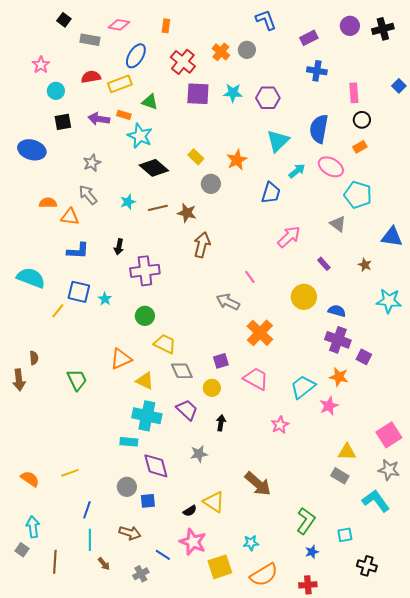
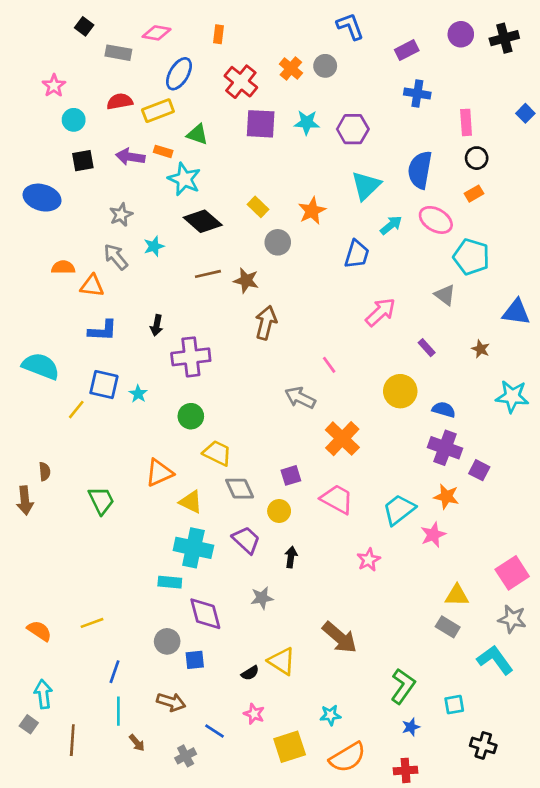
cyan star: (128, 202) -> (154, 246), moved
pink star: (193, 542) -> (254, 714), size x0.6

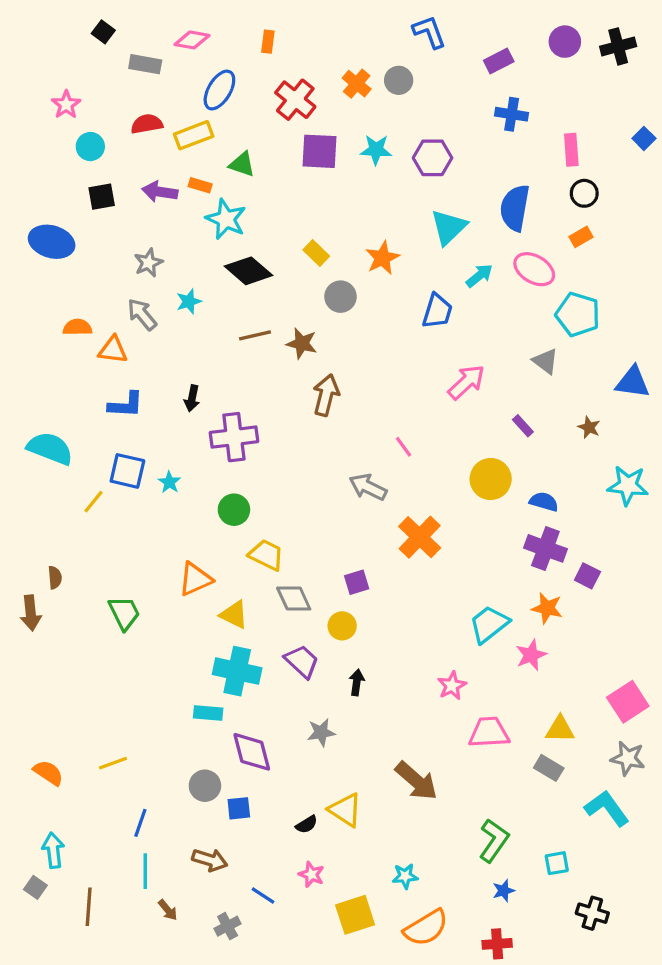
pink trapezoid: (337, 499) -> (489, 732), moved, turned -32

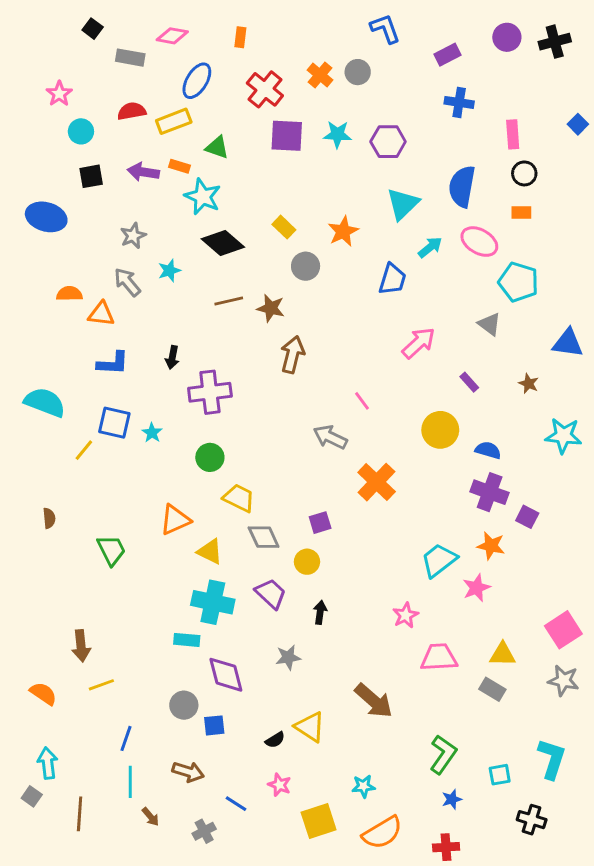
orange rectangle: (581, 237) -> (521, 213), turned 30
brown arrow: (31, 613) -> (81, 646), moved
cyan L-shape: (607, 808) -> (552, 759), moved, turned 54

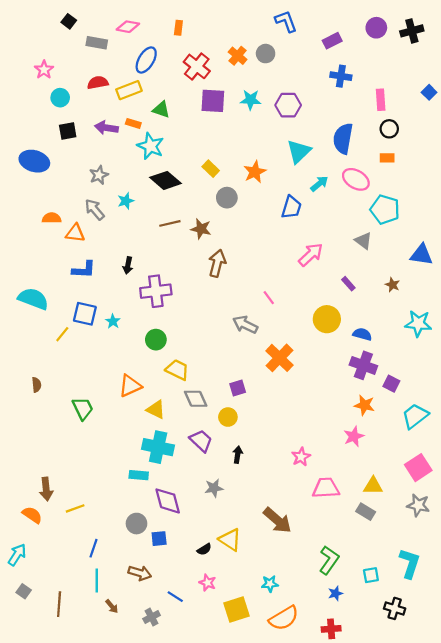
cyan trapezoid: (439, 560) -> (415, 416), moved
brown arrow: (81, 646) -> (46, 489), moved
cyan arrow: (48, 763) -> (17, 555), moved, turned 40

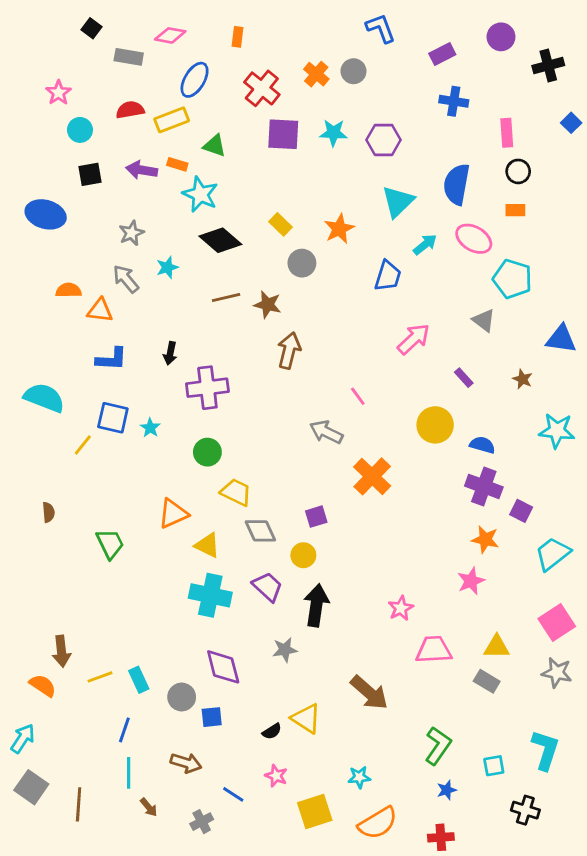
black cross: (412, 31) -> (548, 65), moved
black arrow: (238, 455) -> (316, 605), size x1.8
cyan rectangle: (139, 475) -> (139, 680), moved, turned 60
gray square: (24, 591) -> (31, 787), size x1.6

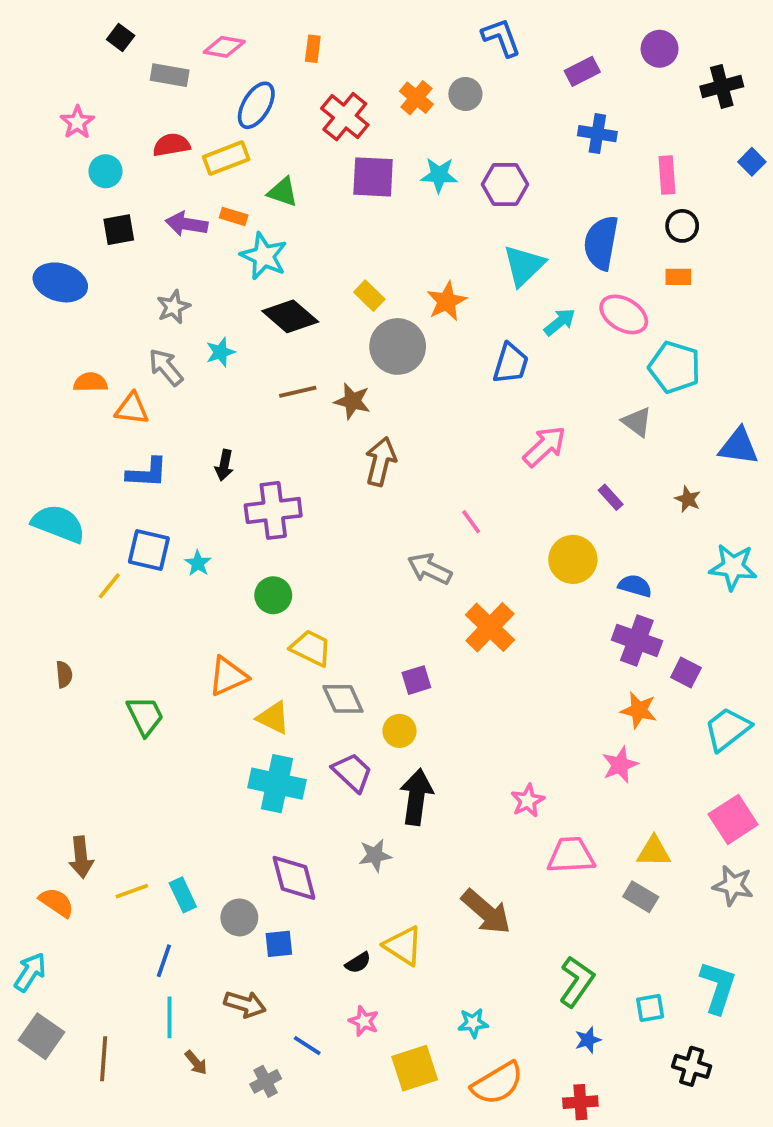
gray circle: (302, 263) -> (398, 346), size x1.5

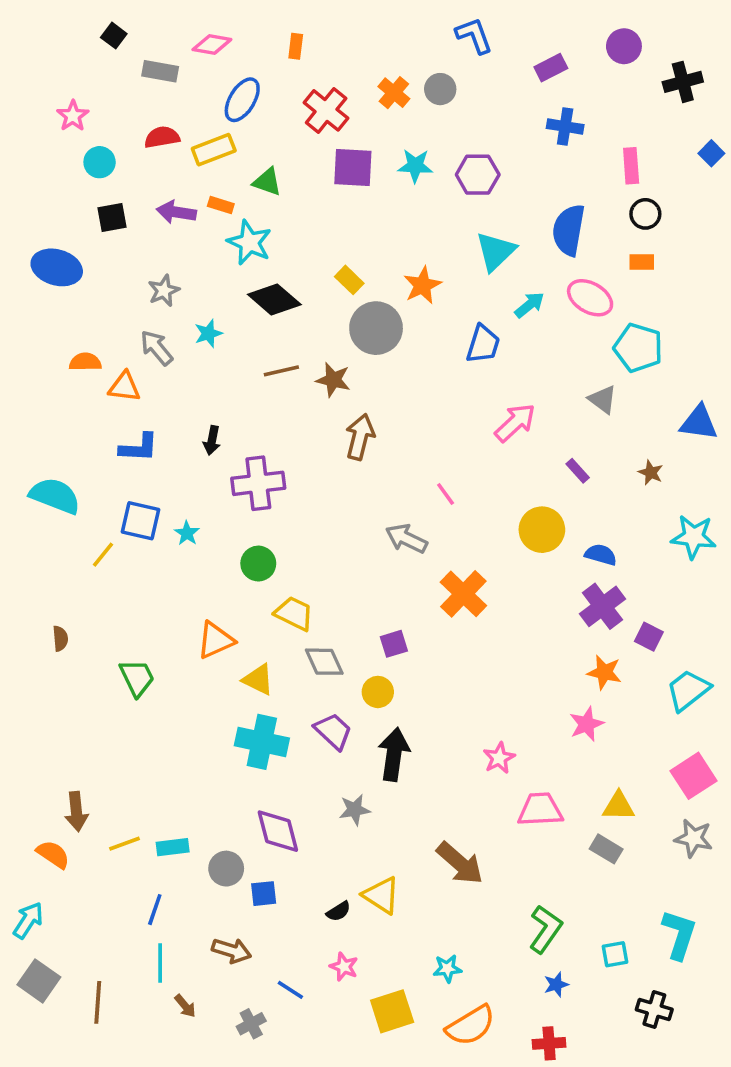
purple cross: (637, 640) -> (603, 606), turned 33
cyan rectangle: (183, 895) -> (173, 847), turned -72

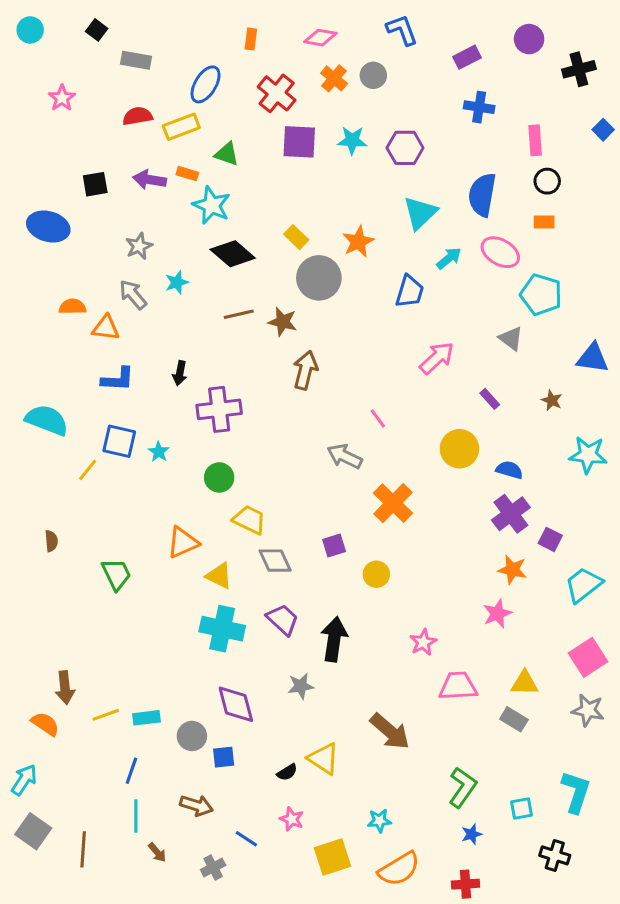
pink diamond: (212, 44) -> (320, 38), moved
cyan circle: (100, 162) -> (30, 30), moved
yellow circle: (378, 692) -> (376, 574), moved

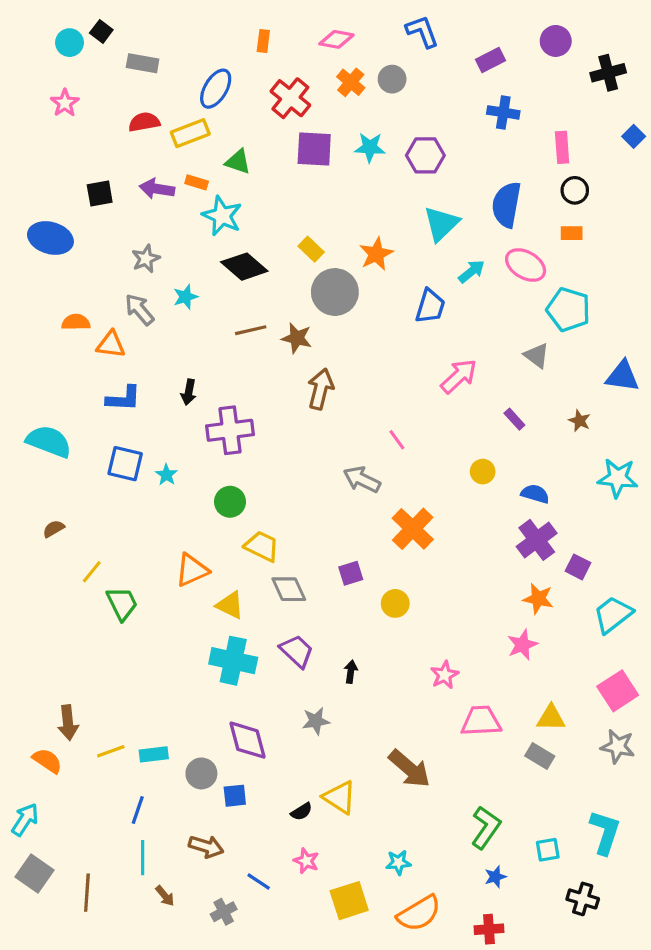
cyan circle: (30, 30) -> (70, 43), moved
yellow circle: (460, 449) -> (483, 472), size x0.6
yellow line: (88, 470) -> (92, 572), moved
brown semicircle: (51, 541) -> (54, 529), moved, turned -115
black arrow: (334, 639) -> (351, 672), size x0.5

